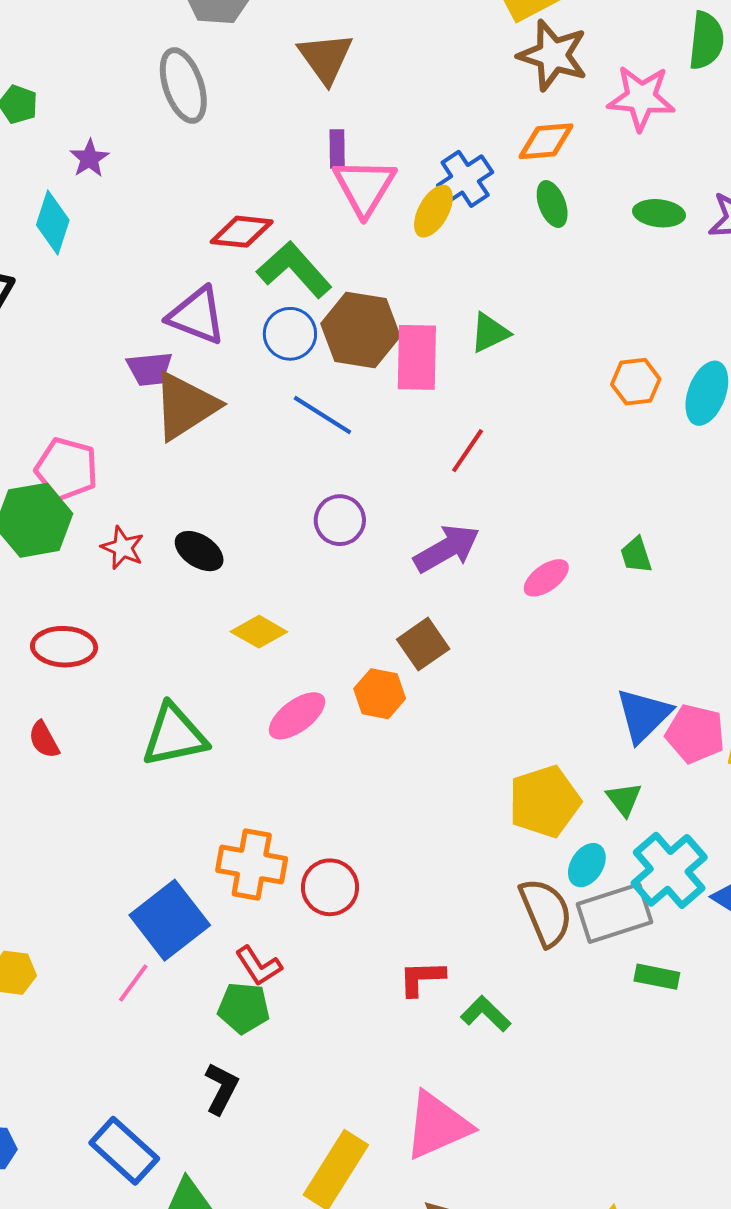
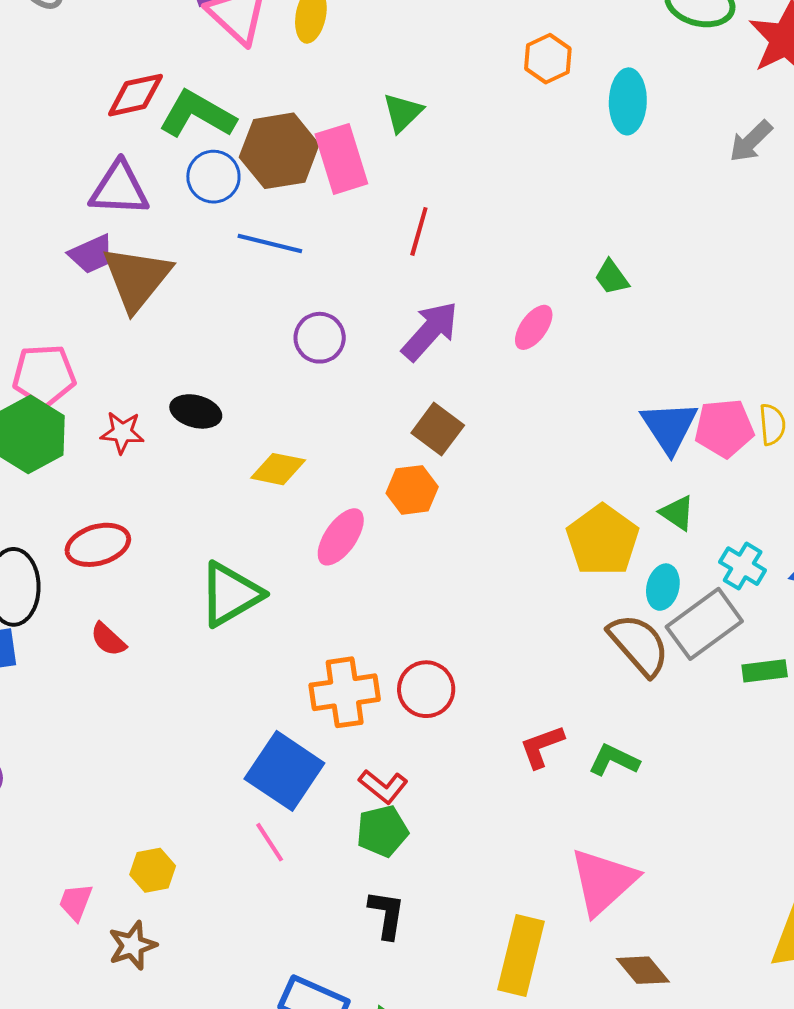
orange hexagon: (636, 382) -> (548, 59), moved
cyan cross: (669, 870) -> (743, 566), size x0.6
pink line: (133, 983) -> (270, 842), turned -51

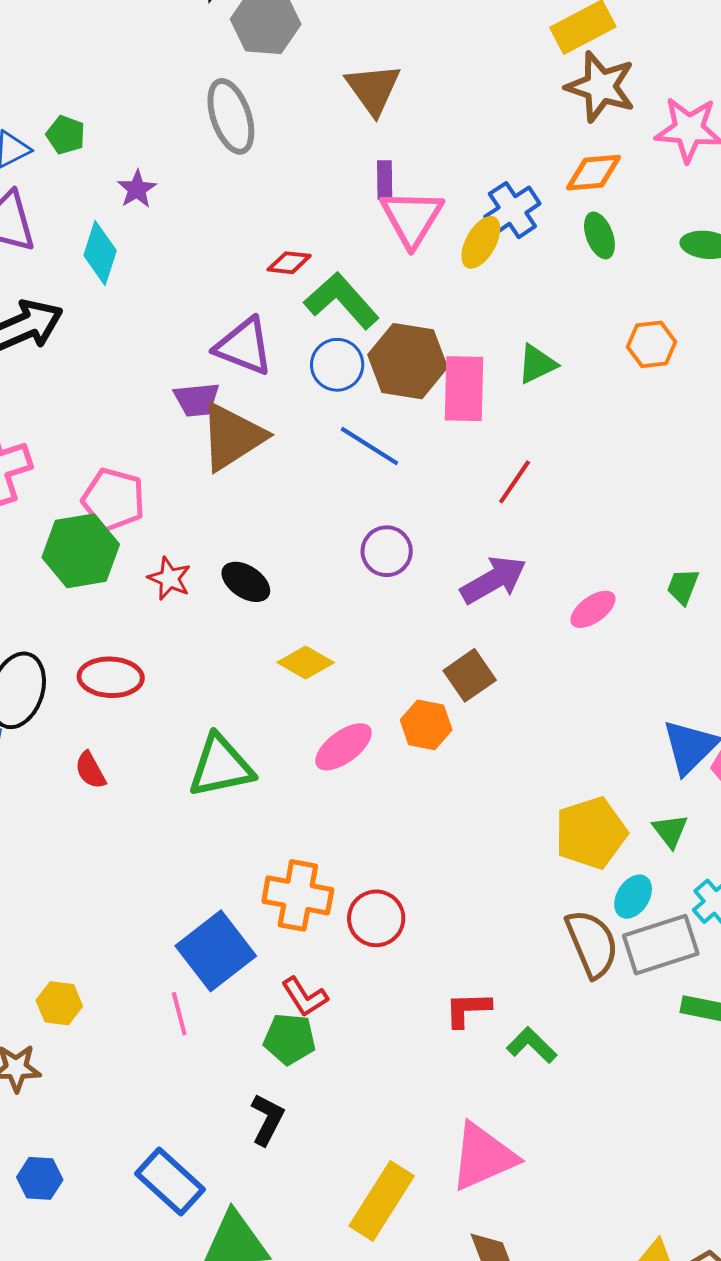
orange hexagon: (548, 59) -> (652, 344), moved
red diamond: (135, 95) -> (289, 263), size x0.7
green trapezoid: (612, 277) -> (683, 587), turned 39

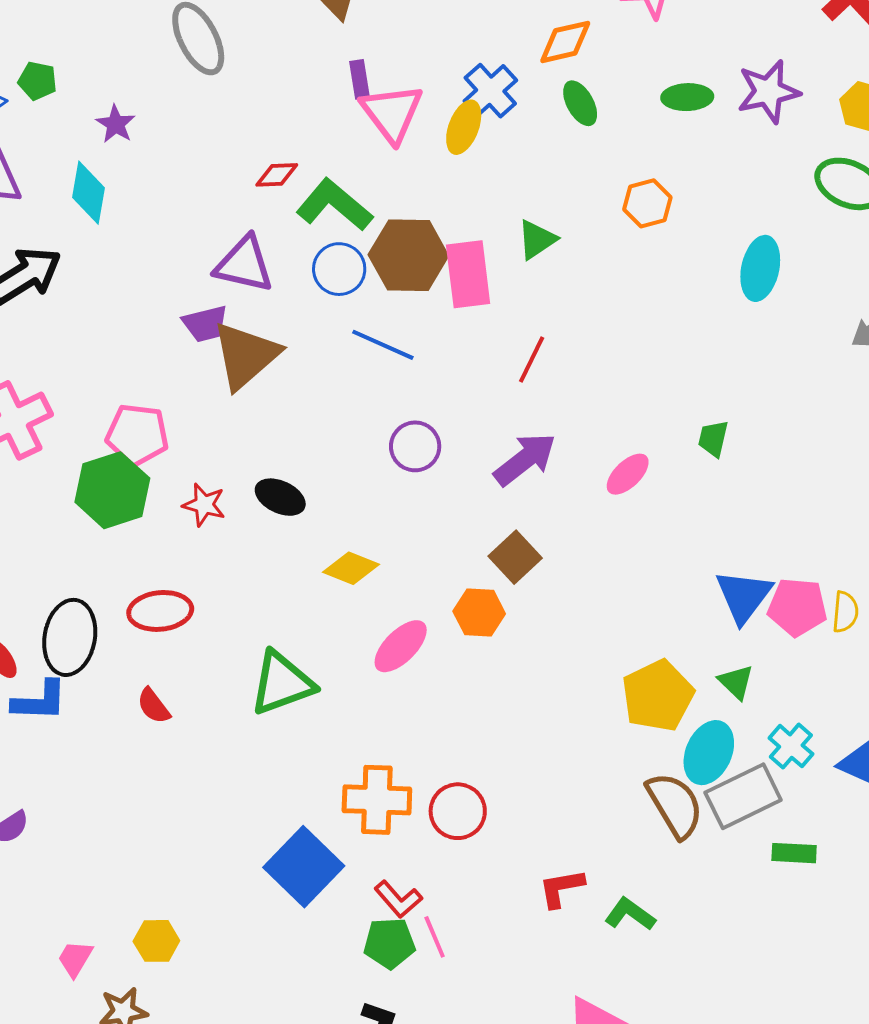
cyan ellipse: (633, 897) -> (709, 753), size x1.4
pink line: (179, 1014) -> (435, 937), moved

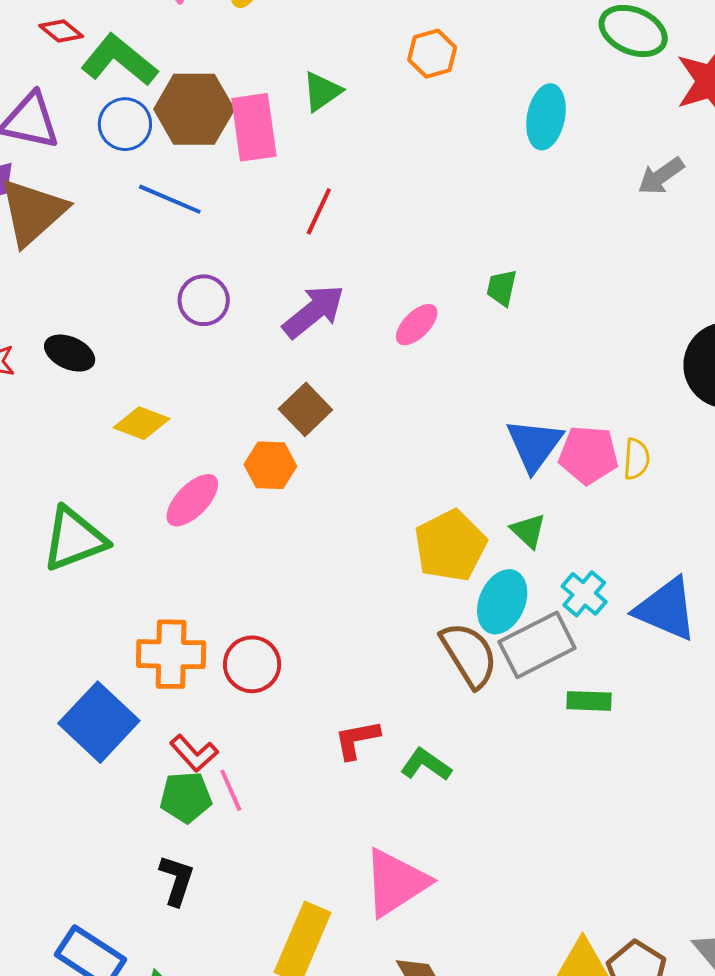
red diamond: (277, 175) -> (61, 31), turned 42

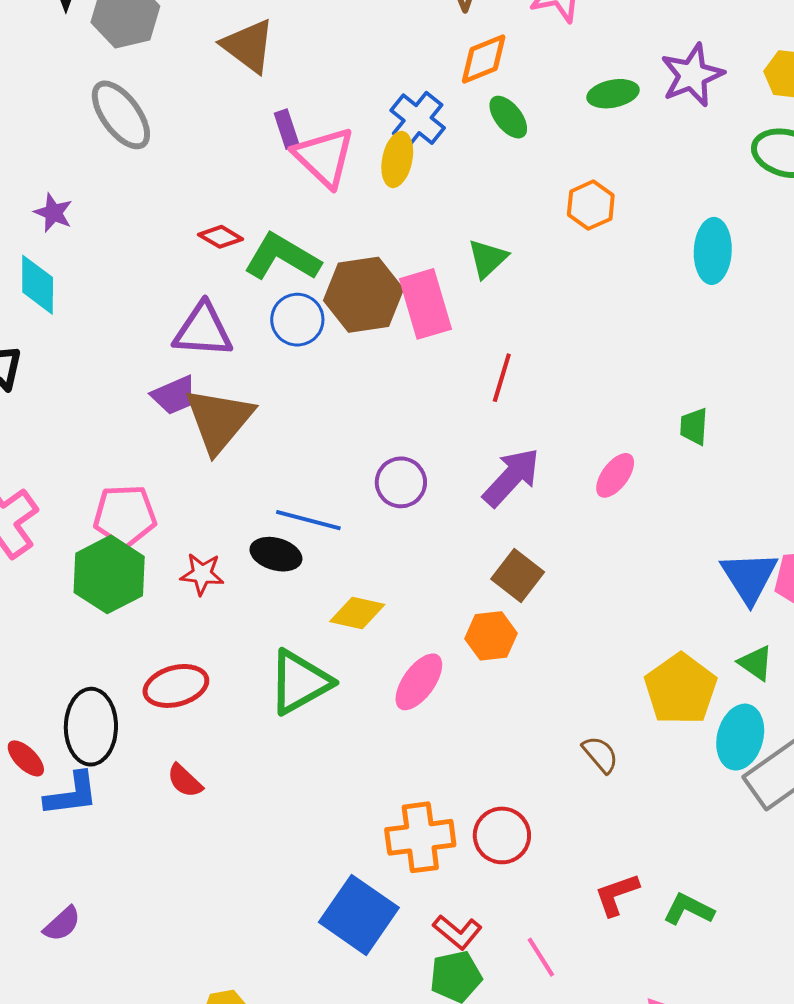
blue line: (170, 199) -> (308, 520), moved
green triangle: (74, 539) -> (300, 682), moved
brown semicircle: (469, 655) -> (600, 754), moved, size x0.6
pink line: (231, 790) -> (541, 957), moved

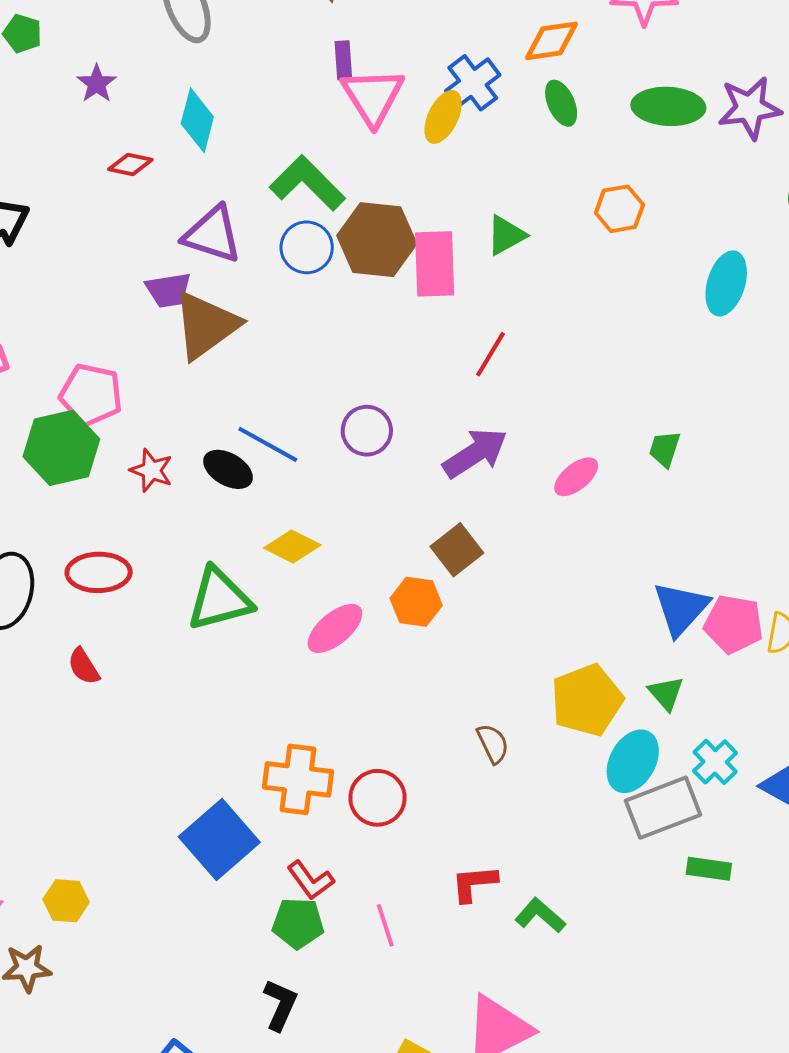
green ellipse: (613, 94) -> (668, 106), size x1.4
red diamond: (221, 237) -> (130, 164), moved, turned -33
cyan diamond: (38, 285) -> (197, 120), moved

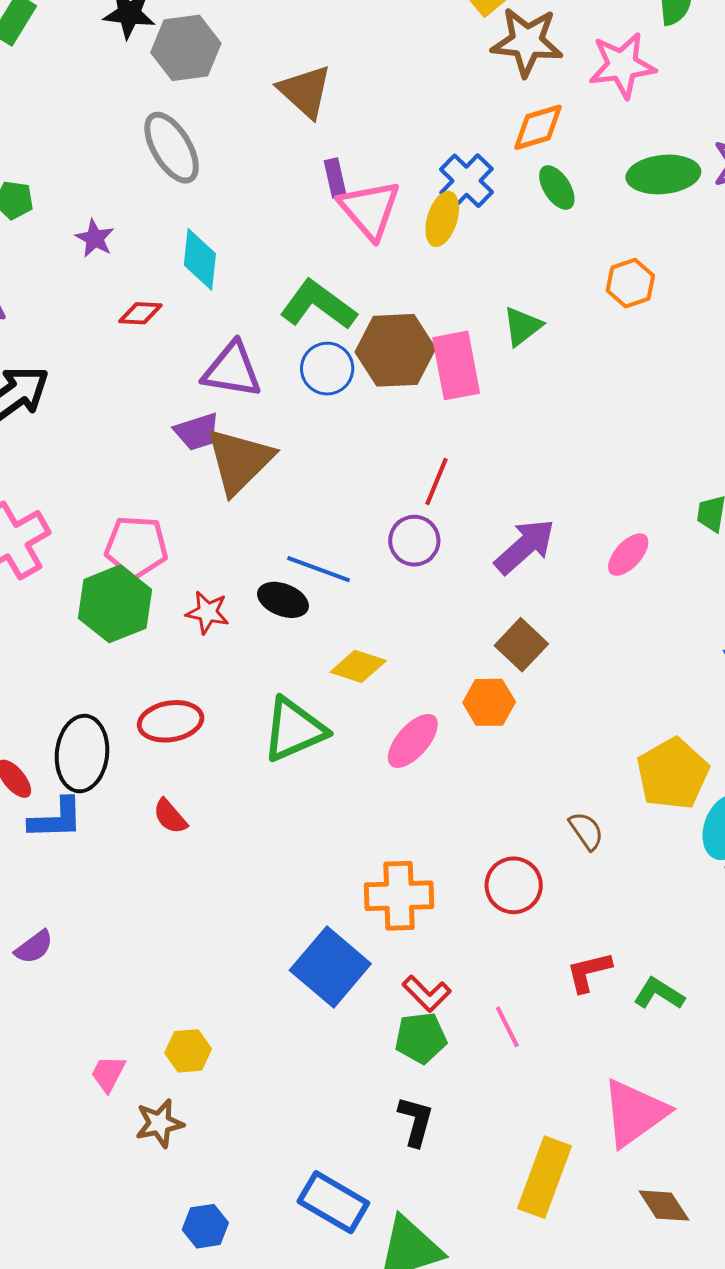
red line: (490, 354) -> (437, 482), moved
red circle: (377, 798) -> (514, 885), moved

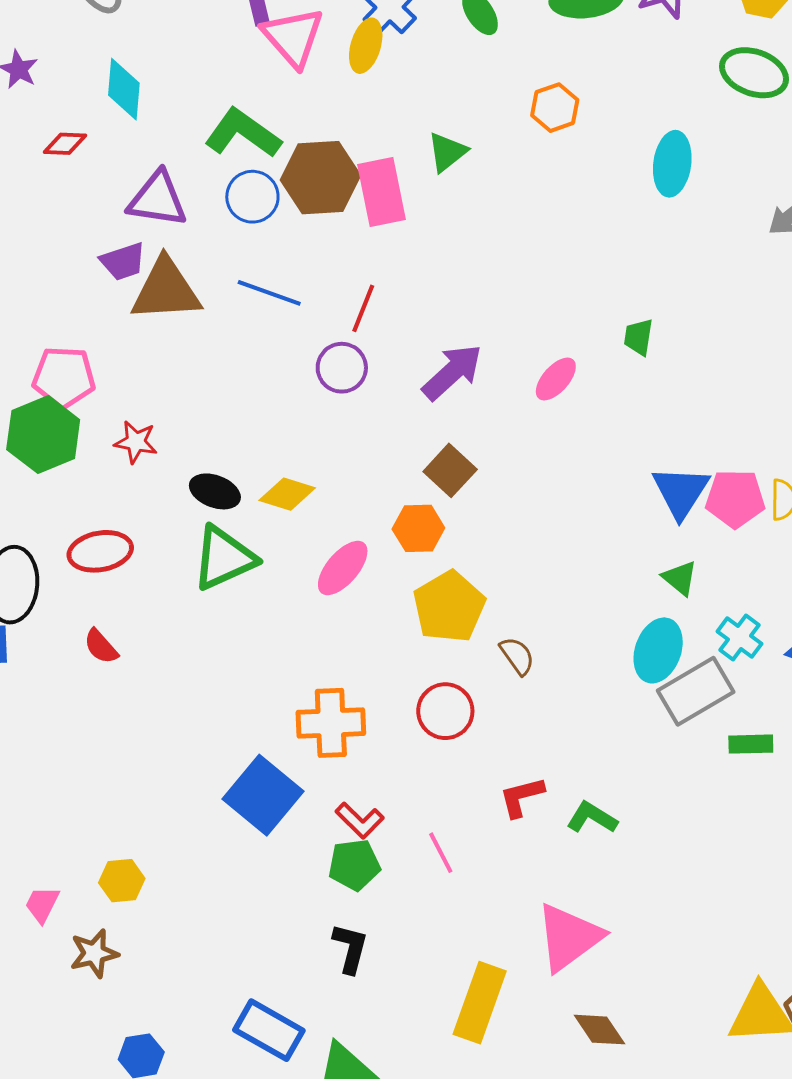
brown triangle: (239, 461) -> (166, 290), turned 42
blue line: (319, 569) -> (269, 293), moved
black ellipse: (283, 600) -> (215, 491), moved
yellow pentagon: (673, 774) -> (449, 607), moved

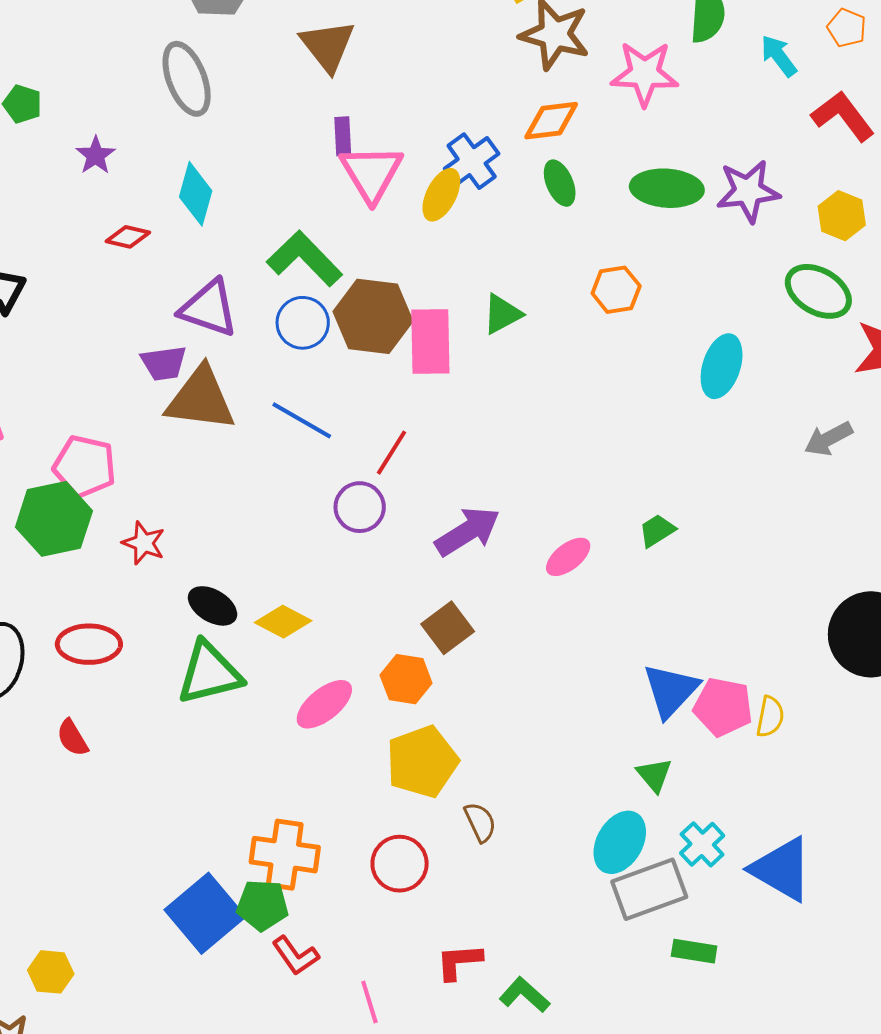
green trapezoid: (638, 337) -> (657, 531), turned 39
green pentagon: (354, 865) -> (262, 905), moved

